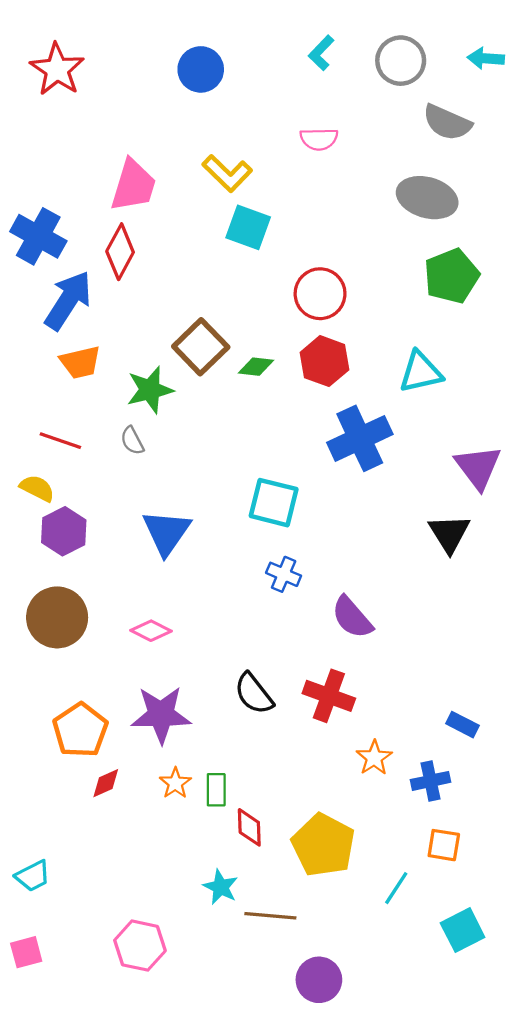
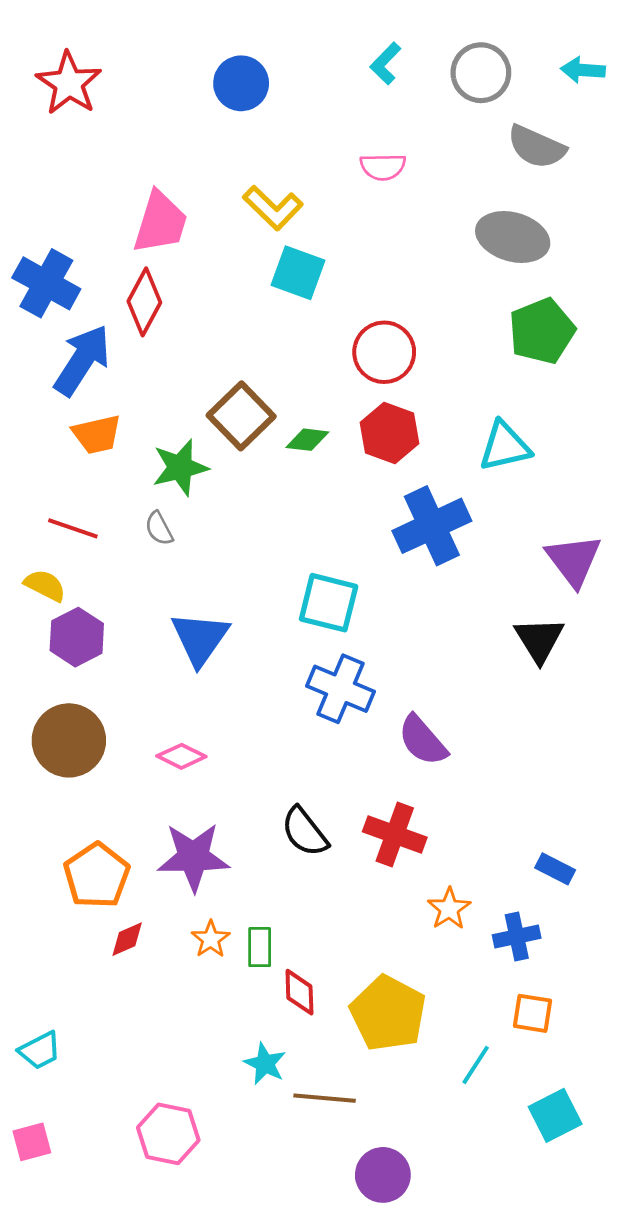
blue cross: (284, 574) -> (340, 689), size x1.6

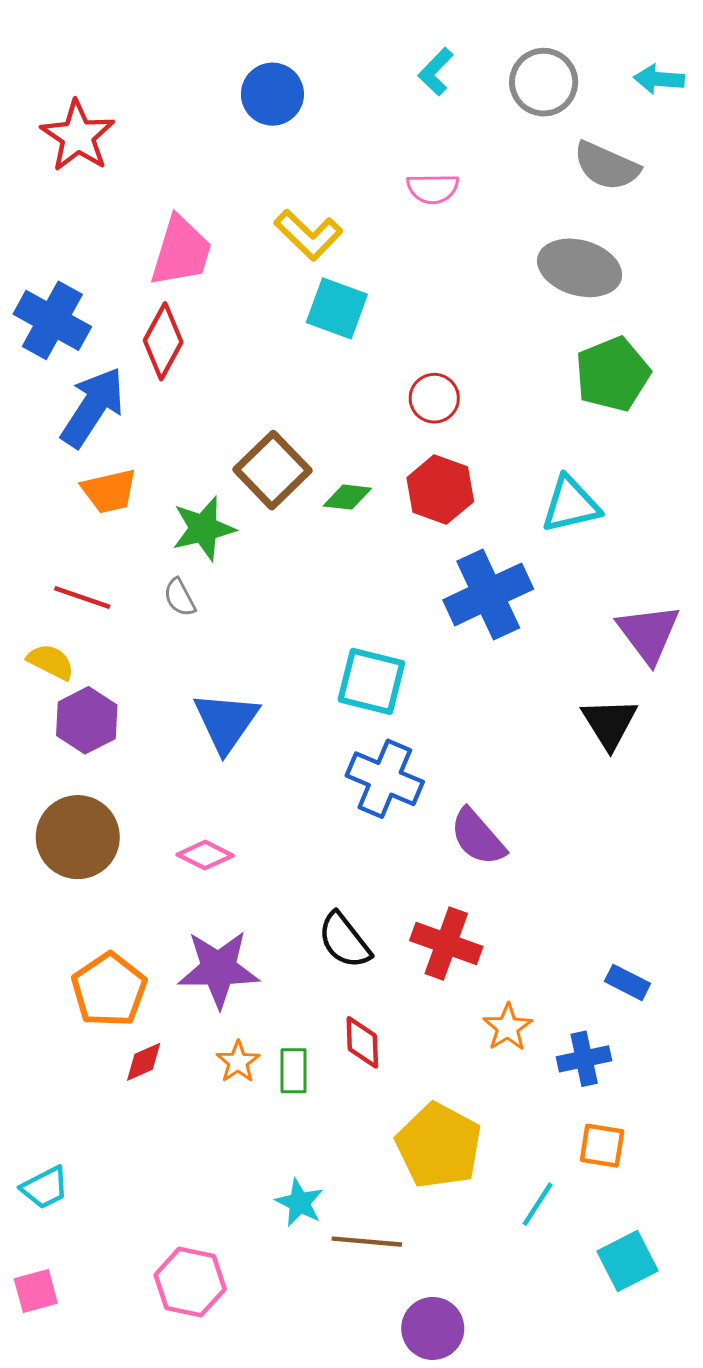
red star: (69, 83) -> (78, 136), moved
red circle: (384, 352) -> (434, 398), size x0.7
red diamond: (299, 992) -> (362, 1042), moved

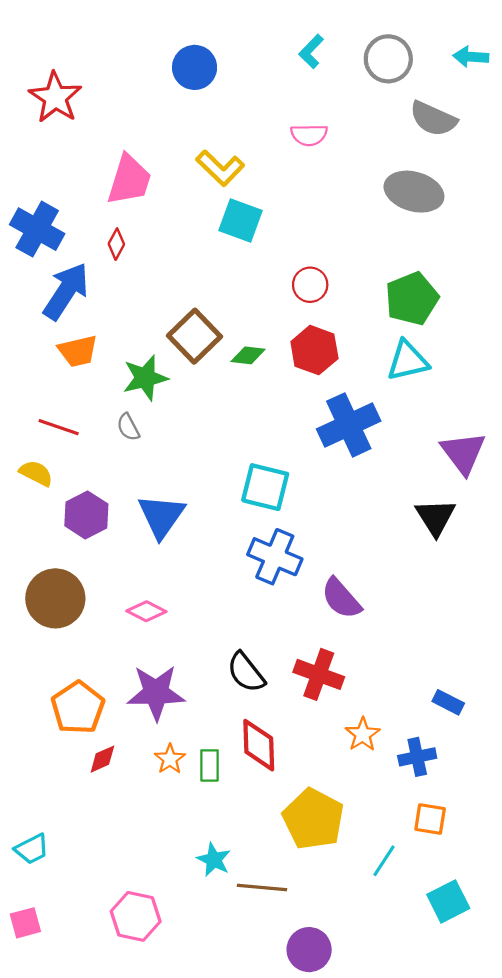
red diamond: (163, 341) -> (116, 244), size x0.6
green pentagon: (613, 374) -> (412, 299), moved
purple hexagon: (87, 720) -> (86, 515), moved
red diamond: (362, 1042) -> (259, 745), size x1.4

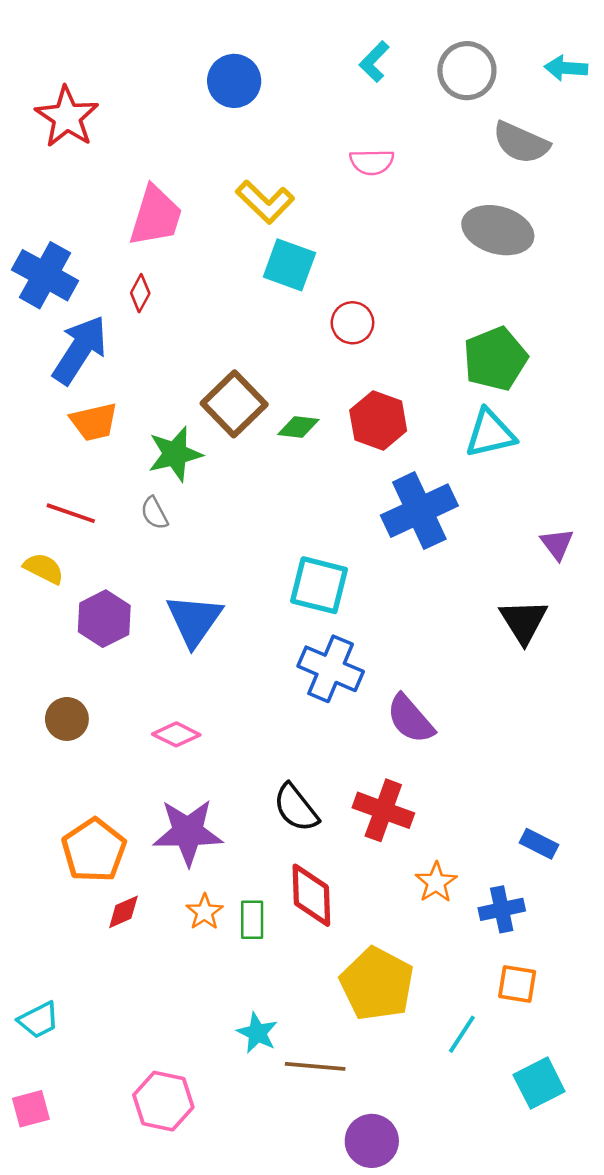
red circle: (310, 285) -> (352, 323), moved
purple triangle: (463, 453) -> (557, 544), size x0.6
brown circle: (55, 598) -> (67, 719), size x0.6

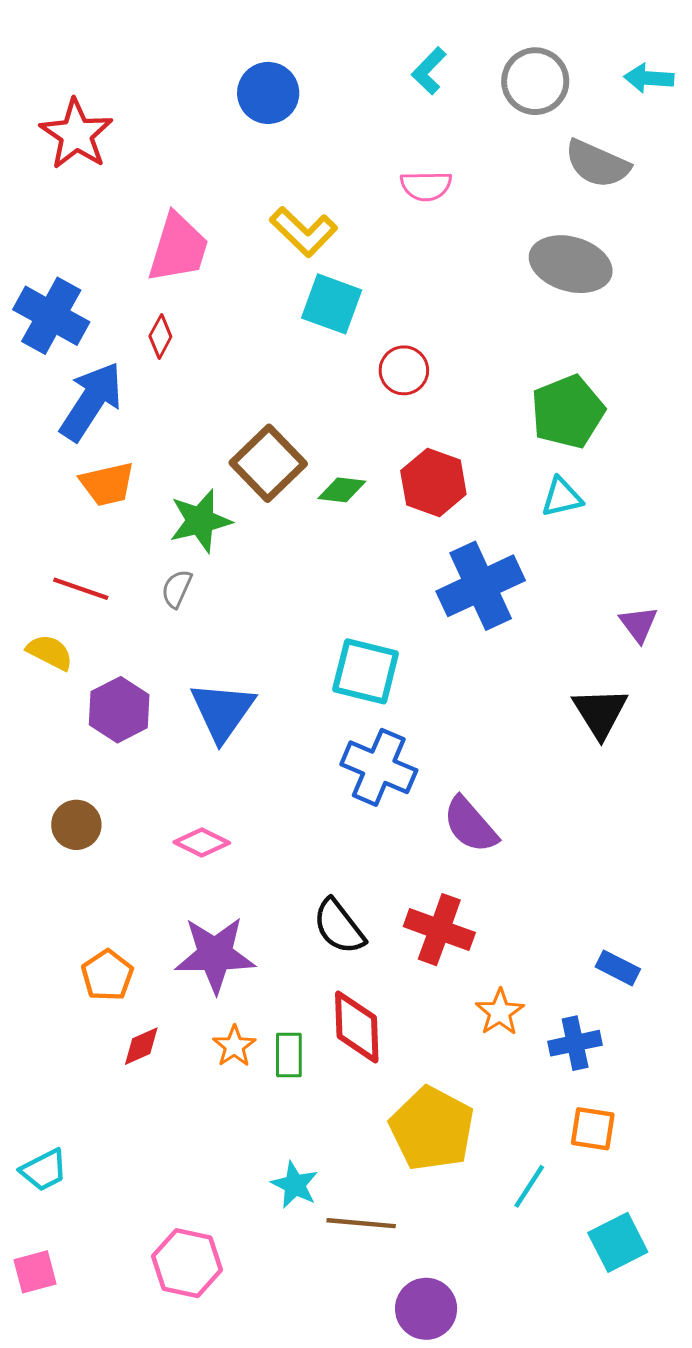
cyan triangle: (490, 433) -> (562, 497), size x0.7
gray semicircle: (154, 513) -> (177, 589), turned 52
orange pentagon: (94, 850) -> (107, 975), size x0.7

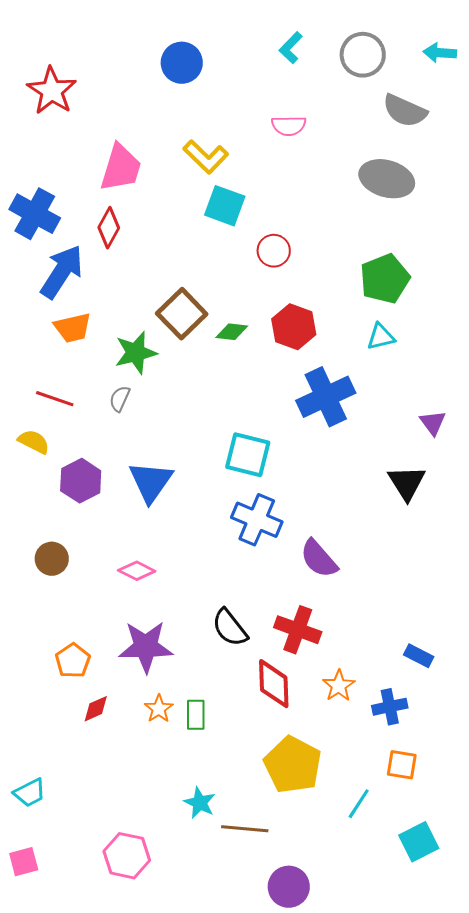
red diamond: (160, 336) -> (109, 228), size x1.4
red diamond: (357, 1027) -> (274, 684), moved

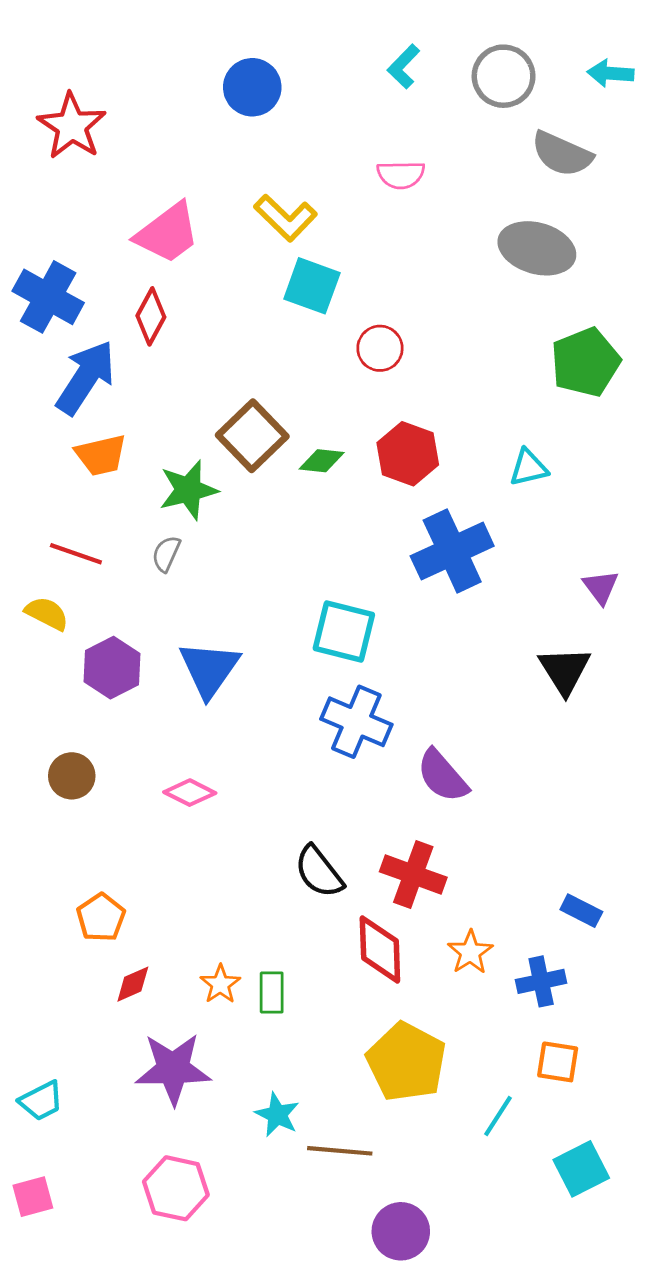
pink trapezoid: (121, 168) -> (168, 233), turned 36
green pentagon: (385, 279) -> (585, 362), moved
purple star: (146, 647) -> (173, 1069), moved

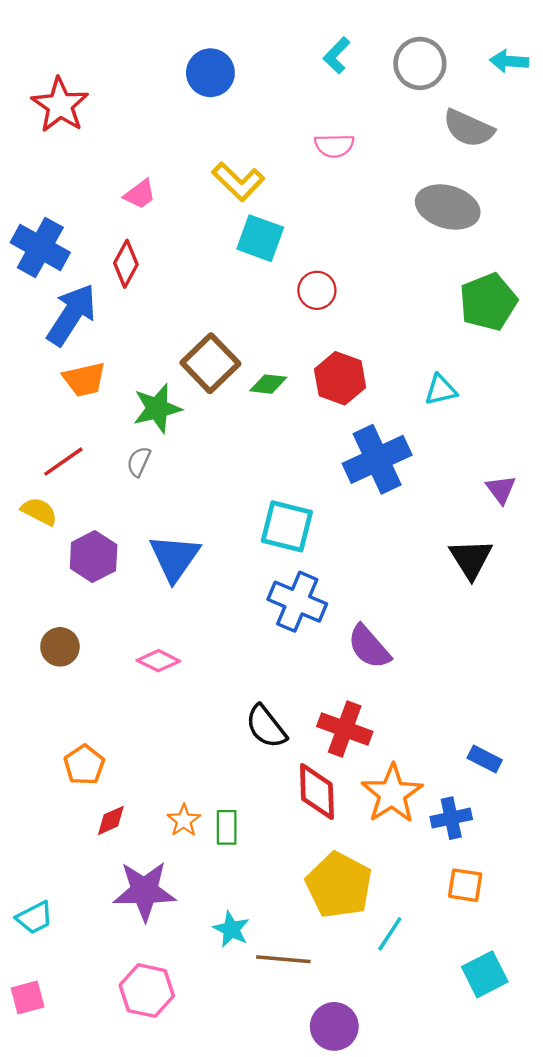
pink trapezoid: (168, 233) -> (140, 194), size x0.6
red line: (76, 554) -> (63, 462), turned -54
orange star: (470, 952) -> (392, 794), size x1.6
cyan line: (498, 1116) -> (390, 934), moved

